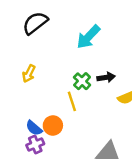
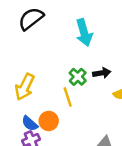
cyan arrow: (88, 37) -> (84, 33), turned -60
yellow arrow: (29, 74) -> (25, 87), moved, size x1.5

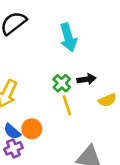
yellow line: (68, 97) -> (67, 105), moved

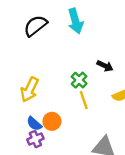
cyan arrow: (68, 37) -> (76, 21), moved
black arrow: (87, 79) -> (105, 66), moved, turned 35

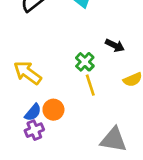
yellow arrow: (29, 89) -> (27, 73), turned 100
blue semicircle: (34, 124) -> (33, 112), turned -91

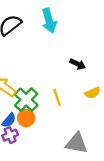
green cross: (85, 62) -> (26, 100), moved, size x1.5

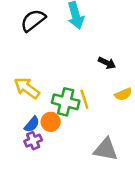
green cross: (26, 100) -> (66, 102), moved, turned -30

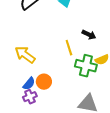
yellow line: (84, 99) -> (69, 48), moved
green cross: (66, 102) -> (86, 66), moved

